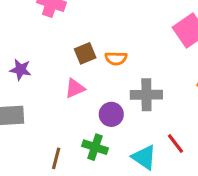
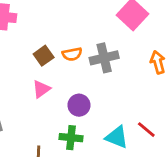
gray cross: (146, 95) -> (104, 58), moved
red line: (176, 144) -> (146, 130), moved

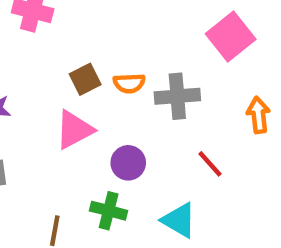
pink triangle: (41, 89) -> (74, 130), size x1.4
red line: (146, 130) -> (210, 164), moved

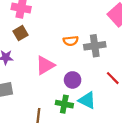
brown square: (85, 79) -> (20, 33), moved
cyan triangle: (179, 220) -> (87, 100), moved

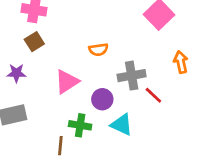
gray cross: (95, 46) -> (132, 76), moved
green cross: (64, 104) -> (80, 125), moved

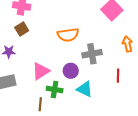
orange semicircle: (98, 50) -> (68, 35), size x1.5
pink triangle: (67, 82) -> (41, 71), moved
red line: (153, 95) -> (118, 76), moved, turned 48

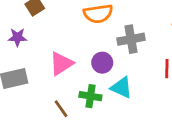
green cross: (55, 90) -> (90, 96), moved
brown line: (40, 104) -> (61, 109), turned -40

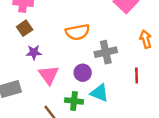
purple star: (17, 37) -> (34, 52), moved
pink triangle: (61, 64) -> (49, 75), turned -30

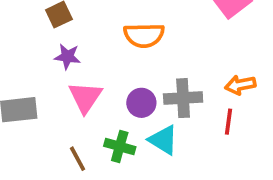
orange arrow: (146, 39) -> (240, 85), moved, turned -96
gray cross: (106, 52) -> (183, 98), moved

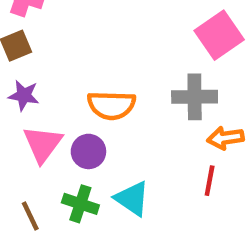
orange semicircle: (144, 35) -> (111, 105), moved
gray cross: (183, 98) -> (195, 97), moved
purple circle: (141, 103) -> (88, 151), moved

